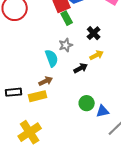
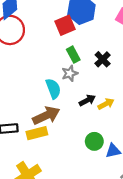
green rectangle: (67, 18) -> (73, 55), moved
yellow arrow: (97, 55) -> (106, 104), moved
brown arrow: (46, 81) -> (46, 116), size x1.6

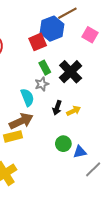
black cross: (103, 59) -> (71, 72), size x1.6
black arrow: (87, 100) -> (57, 108), turned 136

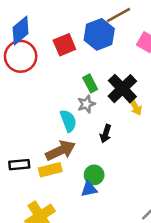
red square: (38, 42) -> (64, 45), moved
yellow arrow: (74, 111) -> (135, 107), moved, turned 88
green circle: (63, 144) -> (94, 175), moved
blue triangle: (80, 152) -> (89, 189), moved

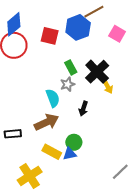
red square: (64, 45) -> (50, 36), turned 36
yellow rectangle: (50, 170) -> (52, 152), moved, turned 42

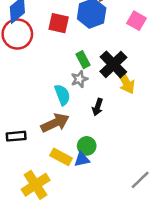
yellow arrow: (108, 86) -> (126, 81), size x1.5

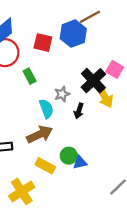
pink square: (137, 21) -> (115, 69), moved
green rectangle: (83, 60) -> (30, 76), moved
black arrow: (98, 107) -> (79, 111), moved
blue triangle: (82, 159) -> (80, 162), moved

